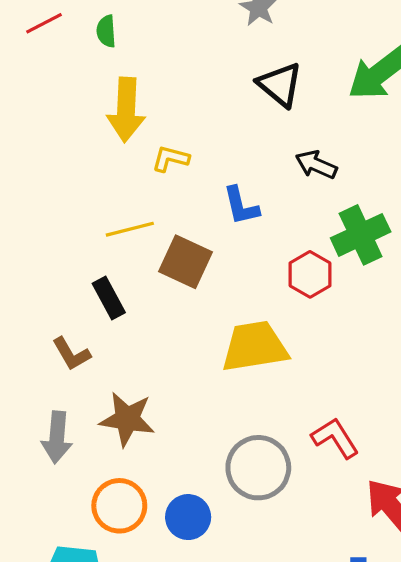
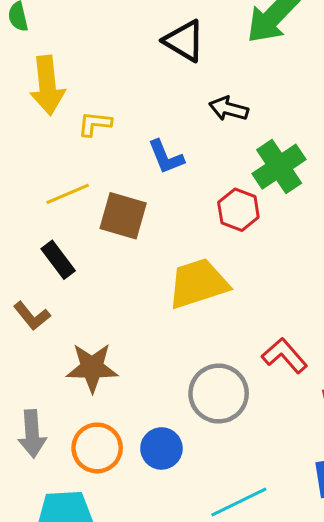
gray arrow: (57, 437) -> (32, 434), moved

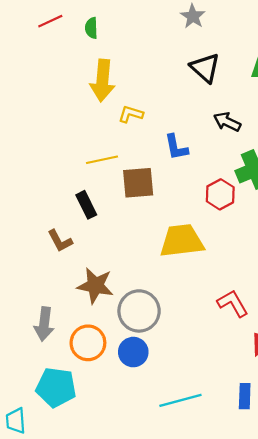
brown square: (123, 216) -> (138, 183), turned -32
gray circle: (219, 394) -> (139, 311), moved

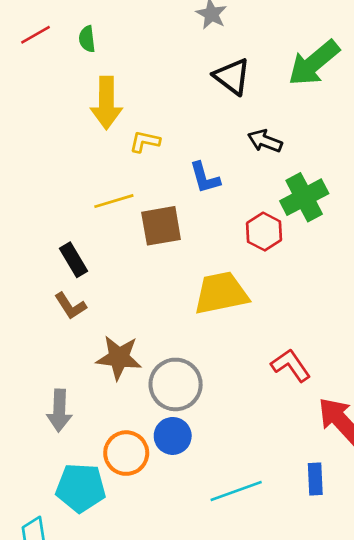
black rectangle: (86, 205) -> (74, 260), moved
orange circle: (88, 343) -> (126, 453), moved

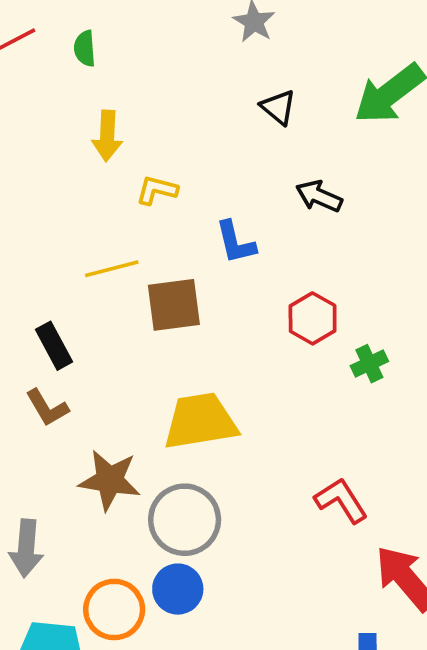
black triangle: (232, 76) -> (278, 107), size x0.7
yellow arrow: (106, 103) -> (107, 136), size x0.7
green cross: (304, 197) -> (369, 364), moved, size x0.6
yellow trapezoid: (221, 293) -> (200, 421), moved

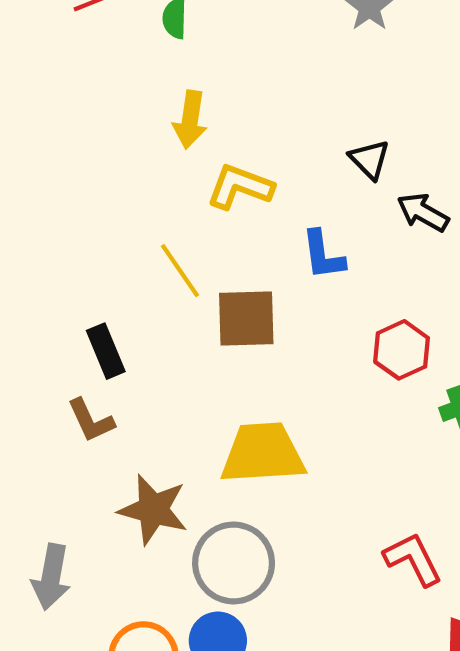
black triangle: (278, 107) -> (370, 159), moved
yellow L-shape: (157, 190) -> (240, 187), size x1.4
yellow line: (112, 269) -> (180, 271), turned 64

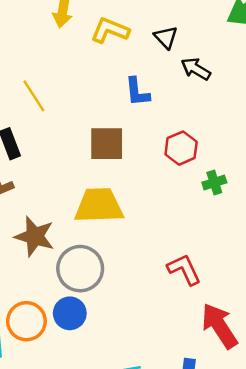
yellow L-shape: (240, 187) -> (110, 30), moved
yellow line: (180, 271) -> (34, 96), moved
brown square: (246, 319) -> (107, 144), moved

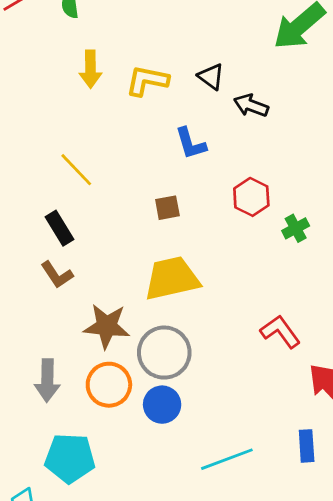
brown square: (107, 144) -> (167, 208), size x0.6
orange circle: (26, 321) -> (109, 385), moved

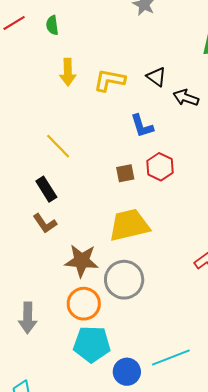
red hexagon: (251, 197) -> (160, 167), moved
gray arrow: (47, 380) -> (28, 318), moved
blue circle: (162, 405) -> (127, 372), moved
cyan pentagon: (70, 458) -> (92, 344), moved

